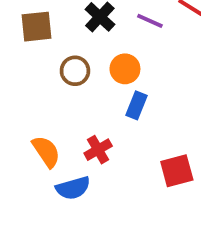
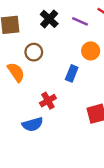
orange circle: (125, 69) -> (91, 51), moved
orange semicircle: (46, 152) -> (16, 72), moved

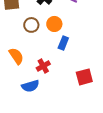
orange circle: (91, 51) -> (54, 24), moved
orange semicircle: (16, 72) -> (16, 56), moved

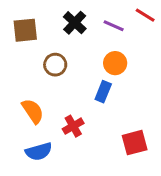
orange circle: (54, 24) -> (115, 63), moved
blue semicircle: (30, 86) -> (39, 152), moved

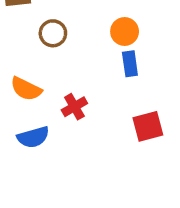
blue rectangle: (103, 92) -> (130, 64), moved, turned -30
orange semicircle: (33, 111) -> (26, 89), turned 150

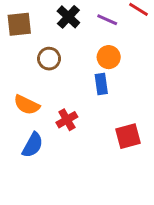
blue rectangle: (130, 64) -> (101, 84), moved
blue semicircle: (33, 137) -> (33, 145), turned -45

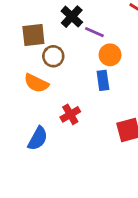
purple line: (107, 20) -> (94, 32), moved
brown square: (19, 24) -> (33, 35), moved
orange semicircle: (27, 105) -> (36, 83), moved

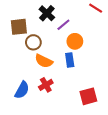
purple line: (94, 32) -> (63, 25), turned -64
orange semicircle: (36, 83) -> (44, 61), moved
blue semicircle: (38, 138) -> (22, 90), moved

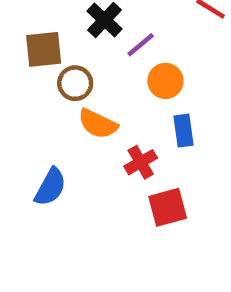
blue rectangle: (70, 60) -> (183, 131), moved
red cross: (46, 85) -> (141, 162), moved
red square: (88, 96) -> (168, 207), moved

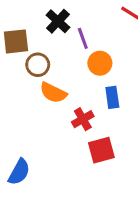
purple line: (141, 45) -> (83, 38), turned -70
blue semicircle: (50, 187) -> (19, 172), moved

